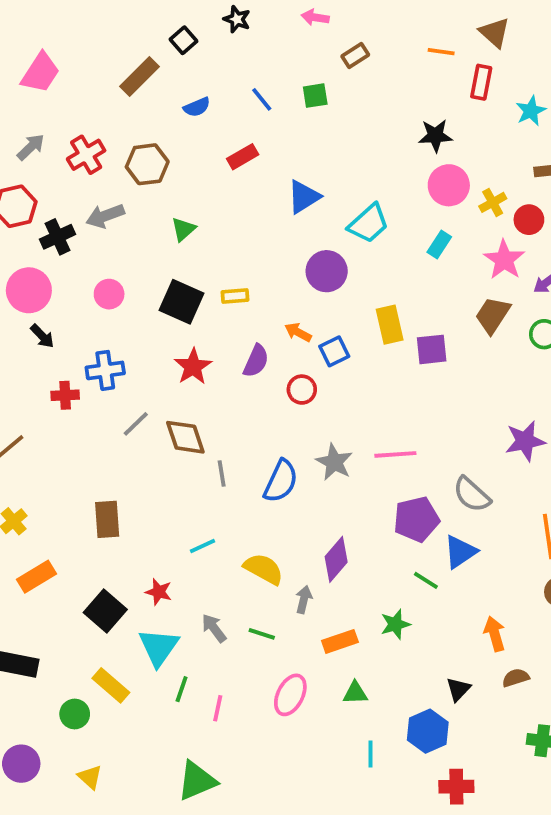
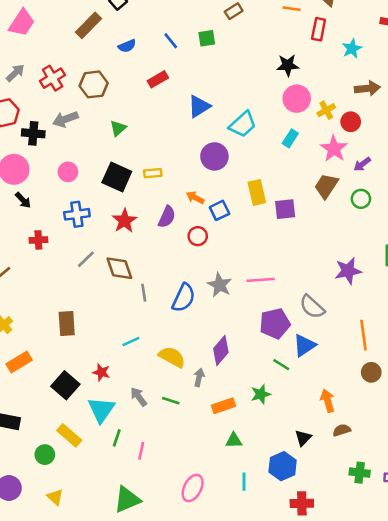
black cross: (57, 237) -> (33, 133), turned 30
blue cross: (105, 370) -> (77, 214), moved
pink ellipse: (290, 695) -> (193, 488), moved

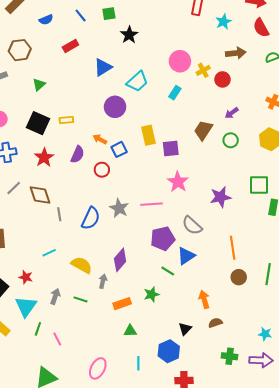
black star: (288, 65) -> (129, 35), moved, turned -30
pink star: (334, 149) -> (178, 182), moved
gray arrow: (139, 397) -> (55, 296), turned 56
pink line: (141, 451) -> (57, 339), turned -40

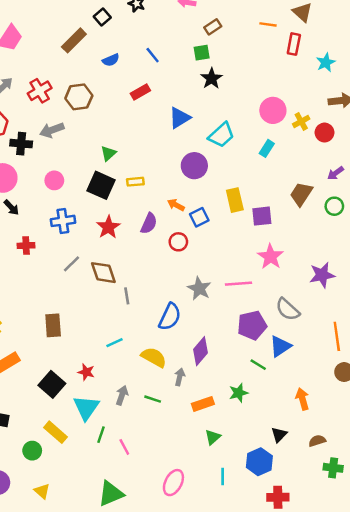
green square: (109, 14) -> (202, 53), moved
green triangle: (39, 85) -> (108, 153), moved
blue semicircle: (91, 218) -> (170, 317), moved
brown semicircle: (215, 323) -> (317, 441), moved
green triangle: (130, 331) -> (213, 437), turned -40

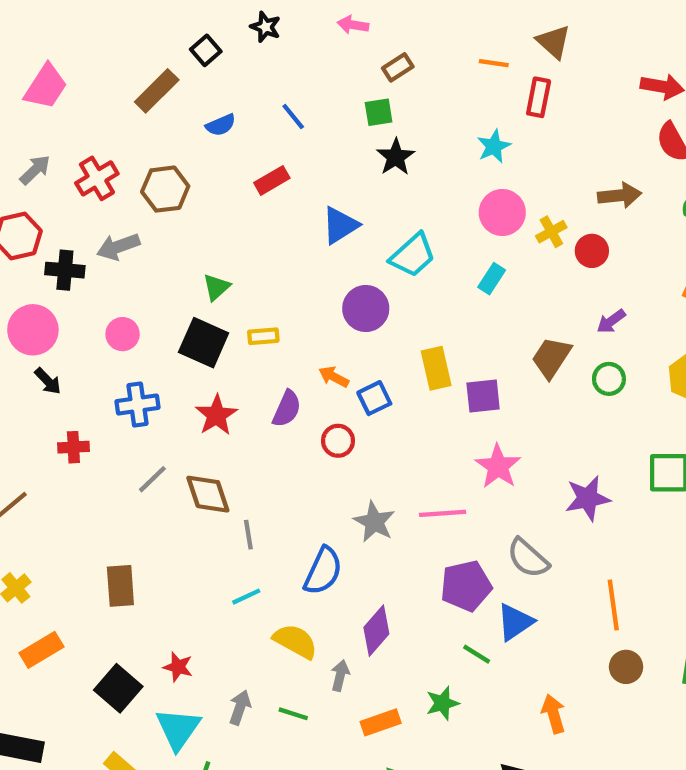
cyan star: (326, 63) -> (494, 146), moved
cyan line: (114, 343) -> (246, 597), moved

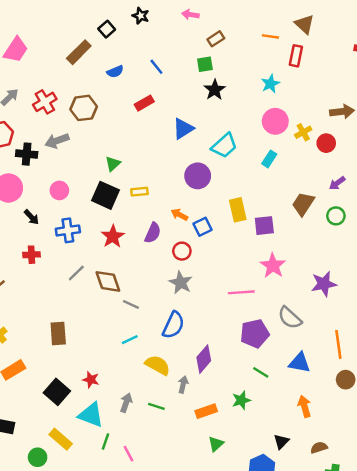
black arrow: (48, 381) -> (31, 217), moved
gray star: (374, 522) -> (181, 283), moved
gray line: (248, 535) -> (131, 304), turned -56
blue triangle: (515, 622) -> (300, 363), moved, turned 45
cyan triangle: (178, 729) -> (91, 415), turned -44

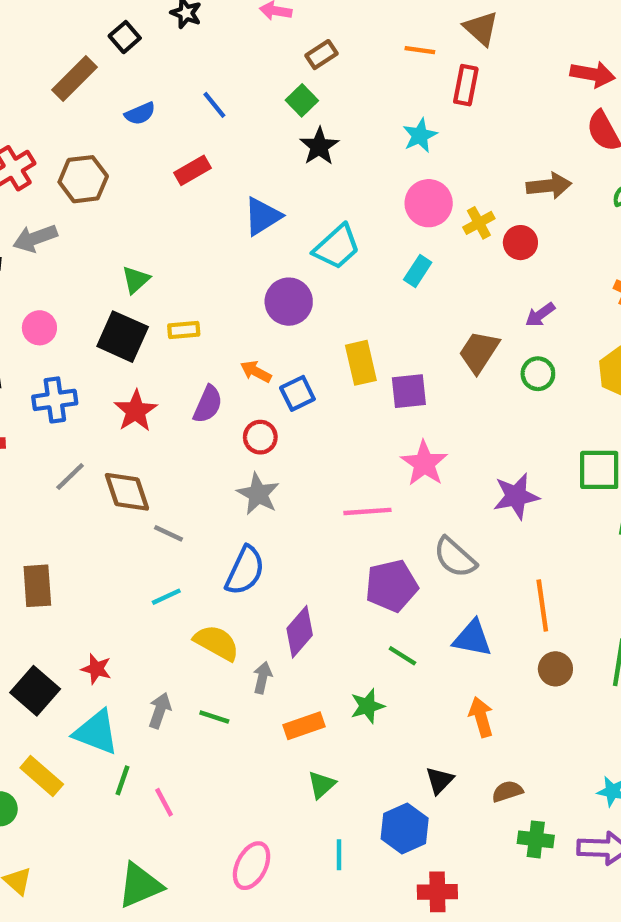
green square: (205, 64) -> (302, 100), turned -35

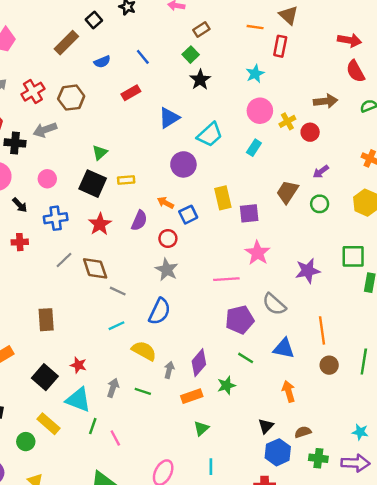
purple diamond: (300, 632) -> (199, 363), moved
blue hexagon: (405, 828) -> (278, 452), moved

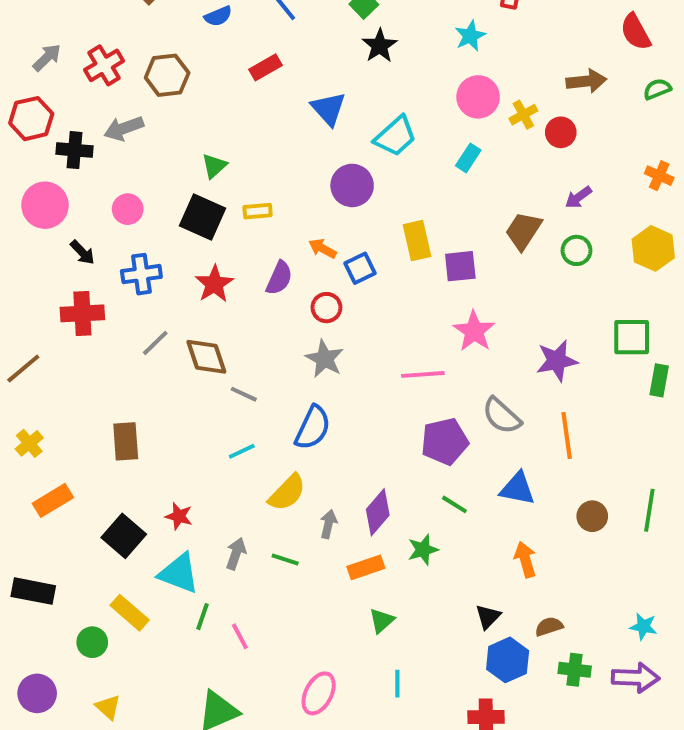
blue triangle: (169, 118) -> (328, 109), turned -40
red cross: (20, 242) -> (82, 313), size x1.5
orange line: (322, 330) -> (567, 435), moved
yellow semicircle: (144, 351) -> (287, 493), turned 105

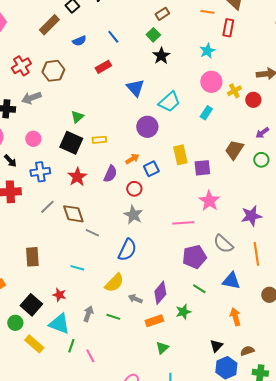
orange arrow: (323, 248) -> (132, 159), turned 120
cyan line: (242, 451) -> (77, 268), moved, turned 40
gray arrow: (328, 524) -> (135, 299), turned -80
green circle: (92, 642) -> (15, 323), moved

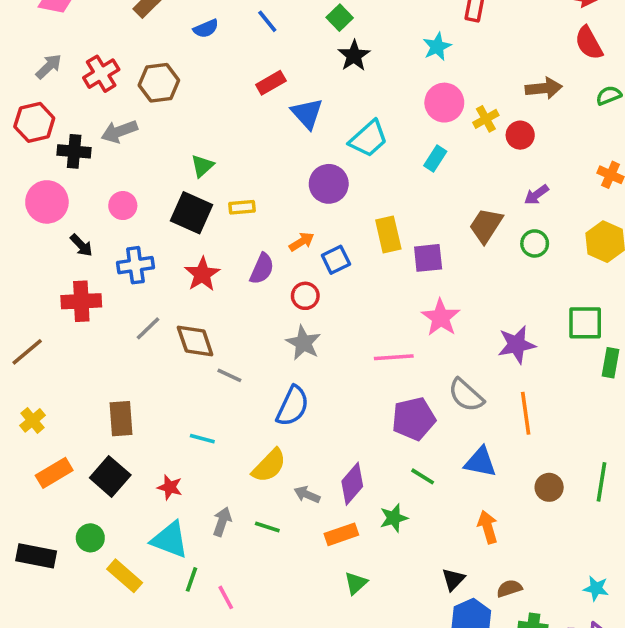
red rectangle: (103, 67) -> (271, 83), moved
black square: (31, 305) -> (110, 476), moved

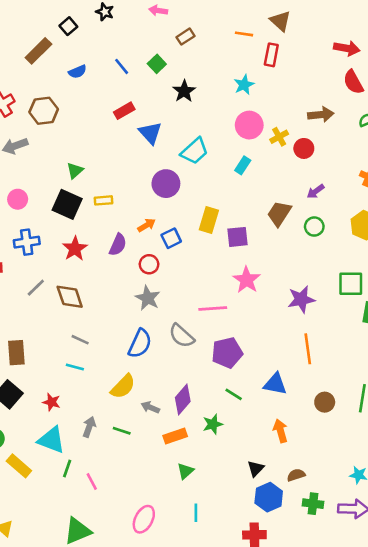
green square: (340, 18) -> (157, 64), moved
yellow rectangle: (388, 234) -> (209, 220), turned 30
gray line: (229, 375) -> (80, 340), moved
gray semicircle: (466, 395) -> (182, 336), moved

